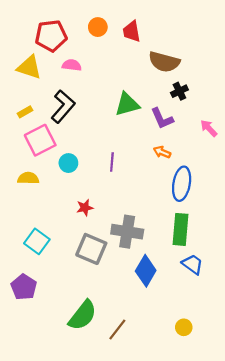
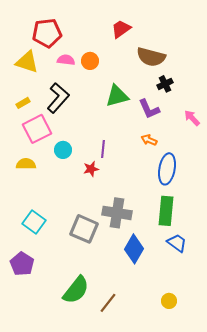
orange circle: (98, 27) -> (90, 61), moved
red trapezoid: (132, 31) -> (121, 29), turned 65
red star: (85, 208) -> (91, 169), moved

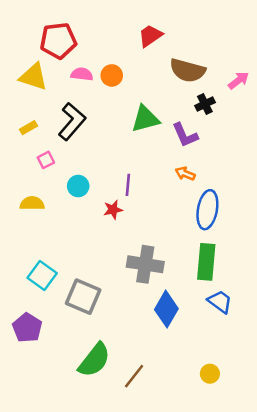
pink arrow: (192, 118) -> (238, 80), moved, turned 96
pink square: (37, 129) -> (46, 160), size x0.5
gray square: (84, 229) -> (83, 297), moved

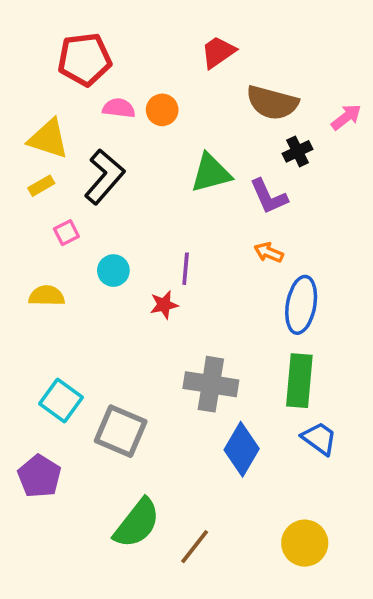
yellow triangle: (33, 77) -> (48, 139), moved
yellow circle: (210, 374) -> (305, 543), size x1.6

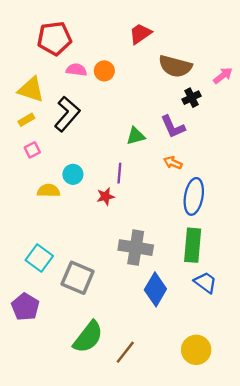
green triangle: (211, 173) -> (136, 136), moved, size x0.7
pink square: (66, 233) -> (32, 150), moved
yellow semicircle: (47, 296) -> (49, 191), moved

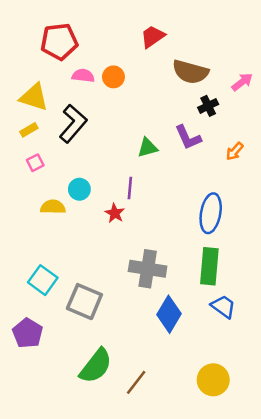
orange arrow: (173, 163) -> (235, 151), moved, turned -72
red star: (105, 196) -> (115, 213), turned -30

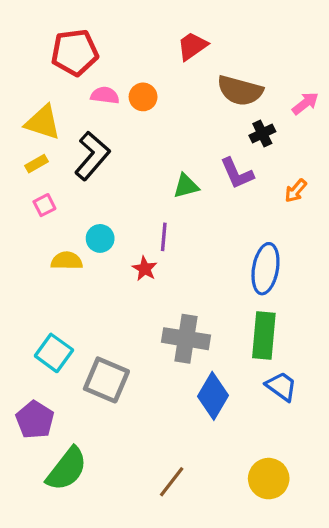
green semicircle: (96, 366) -> (67, 469), moved

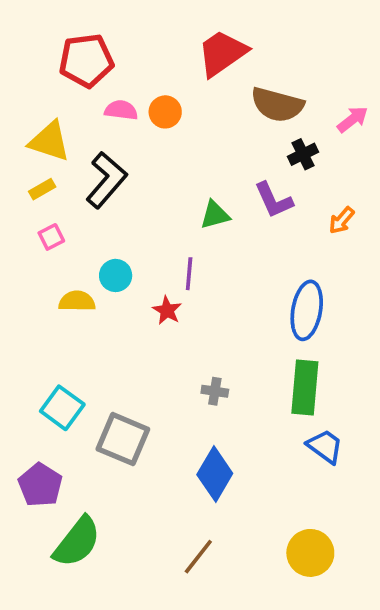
red trapezoid: (192, 46) -> (222, 53), size x1.4
gray cross: (186, 339) -> (215, 391), size x0.5
blue diamond: (213, 396) -> (215, 474), moved

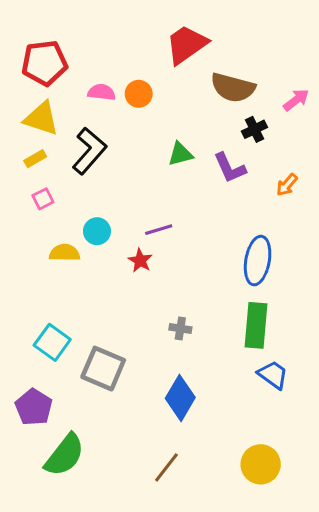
red pentagon: (86, 61) -> (44, 63), moved
green triangle: (215, 215) -> (180, 154), moved
purple line: (189, 274) -> (159, 230), turned 68

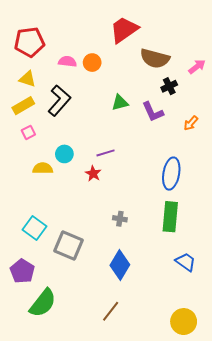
yellow triangle: (41, 119) -> (27, 79), size x0.7
yellow rectangle: (35, 159) -> (23, 106), size x1.5
blue trapezoid: (273, 375) -> (186, 262), moved
yellow circle: (261, 464) -> (184, 322), moved

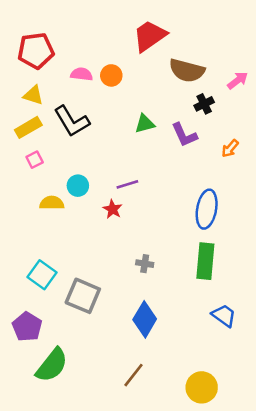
black L-shape: (59, 101) -> (72, 121), turned 108
yellow circle: (184, 322) -> (202, 387), moved

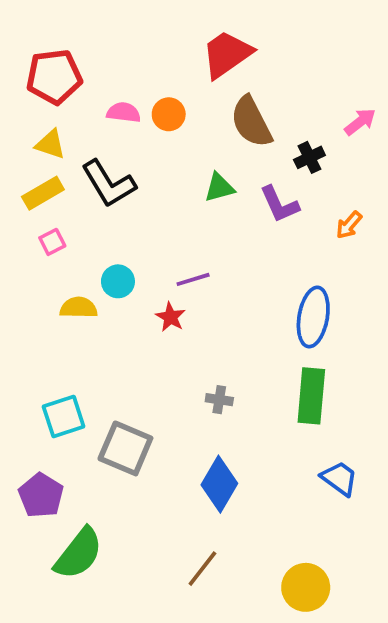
brown semicircle: (187, 70) -> (251, 122), moved, turned 48
cyan square: (42, 275) -> (64, 417), turned 36

